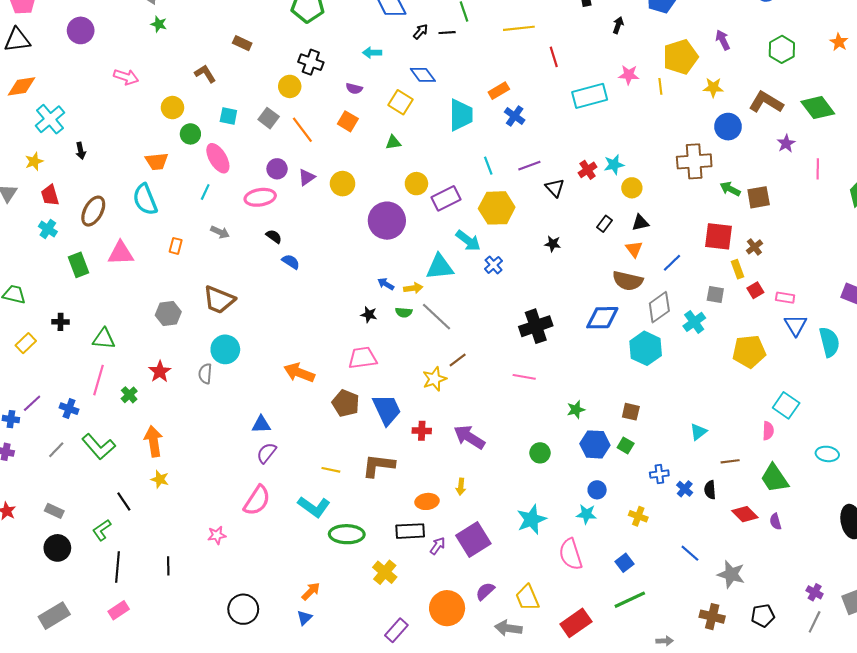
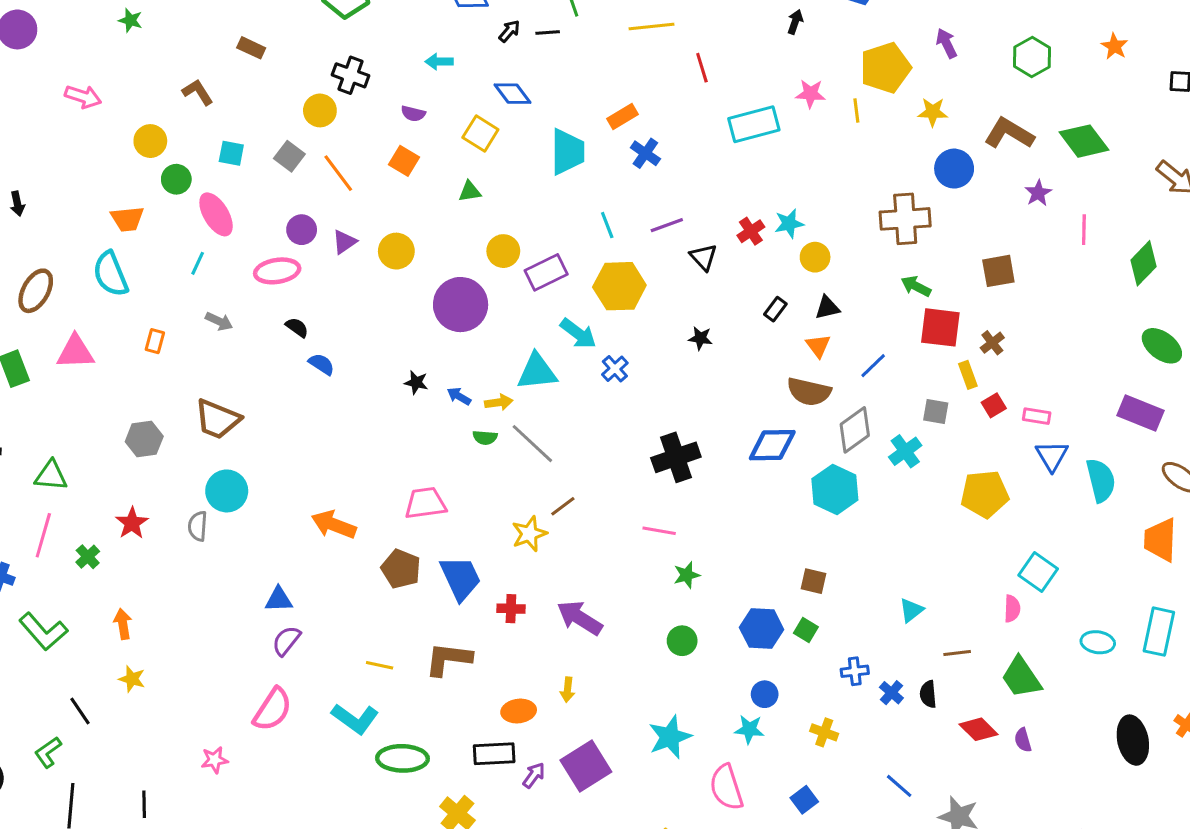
green arrow: (730, 189) -> (916, 286), moved
black star: (369, 315) -> (416, 382), moved
green star: (576, 410) -> (687, 575), moved
orange arrow: (153, 441) -> (123, 624), size x0.7

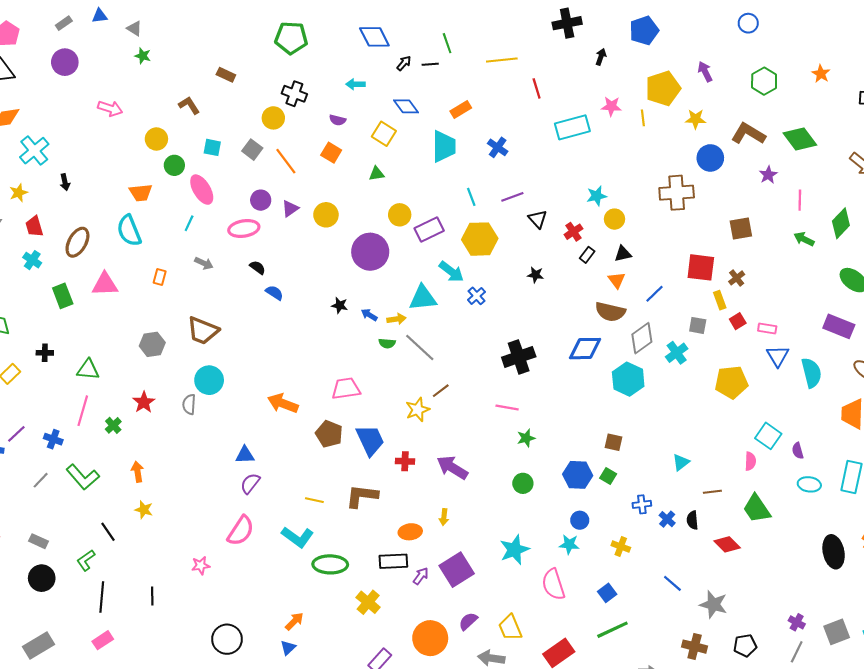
orange rectangle: (622, 117) -> (461, 110), moved
red cross: (751, 231) -> (573, 232), moved
green arrow: (916, 286) -> (804, 239), moved
purple semicircle: (1023, 740) -> (798, 451), moved

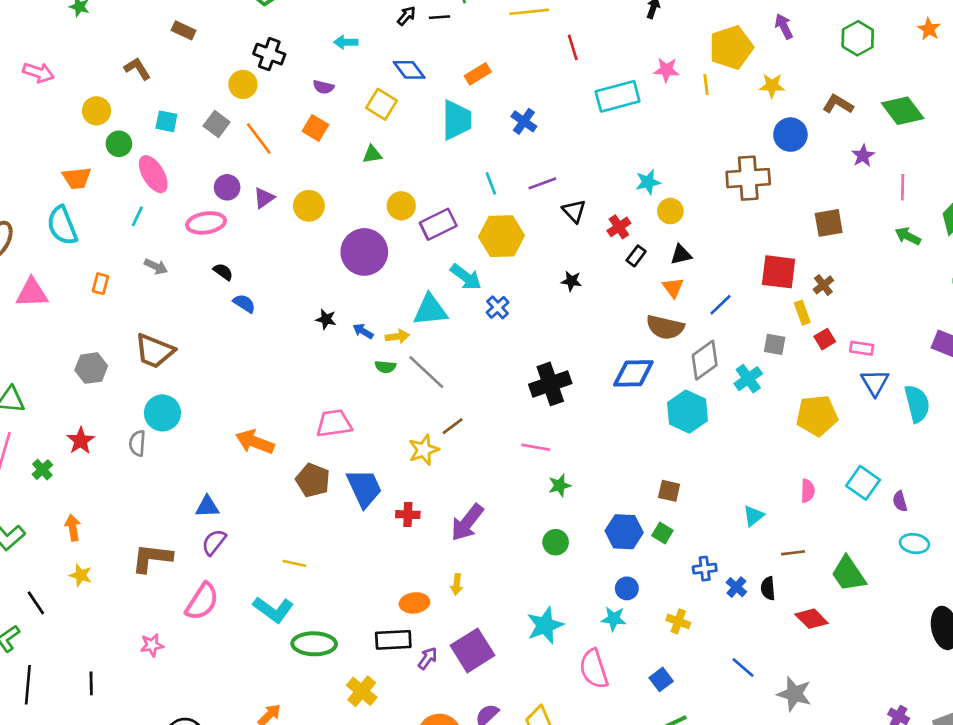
brown L-shape: (748, 134) -> (838, 104), size x0.7
pink semicircle: (750, 461) -> (808, 491), moved
purple arrow: (452, 468) -> (467, 522), turned -84
brown L-shape: (362, 496) -> (152, 558), moved

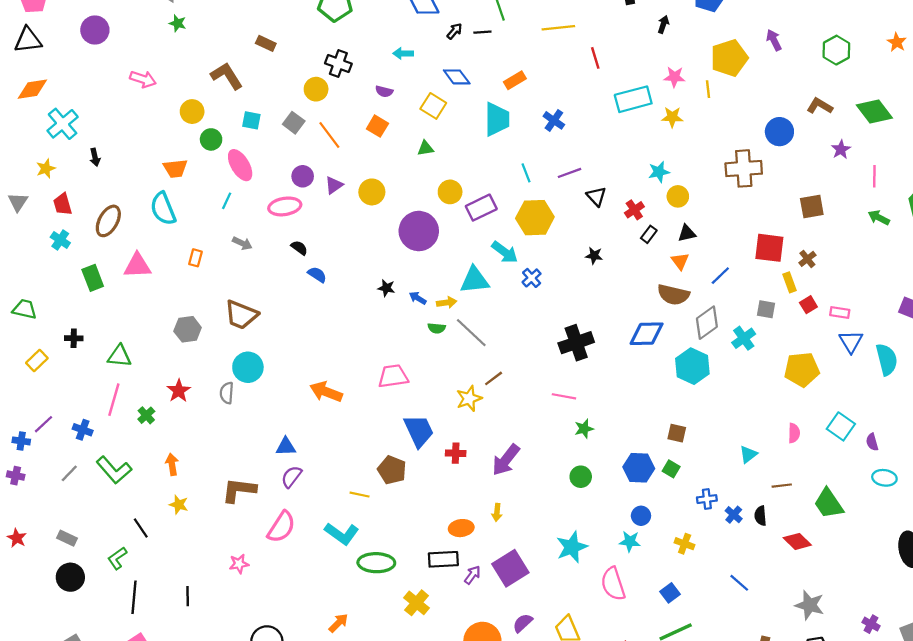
brown L-shape: (137, 69) -> (227, 76), size x1.4
yellow star: (772, 86) -> (672, 117), moved
brown pentagon: (313, 480) -> (392, 470), moved
gray star: (794, 694) -> (810, 605), moved

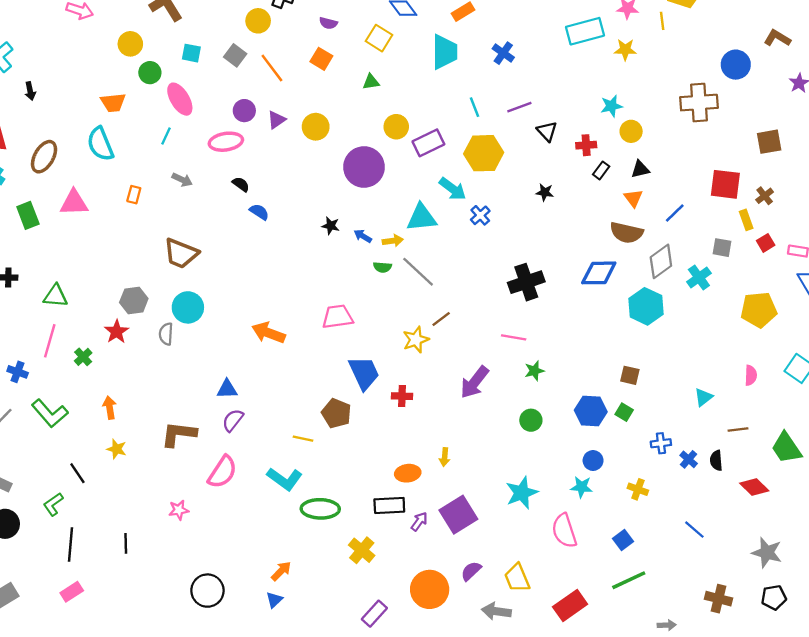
red cross: (634, 210) -> (586, 145), turned 30
gray hexagon: (188, 329) -> (134, 301), moved
purple arrow: (506, 460) -> (474, 382), moved

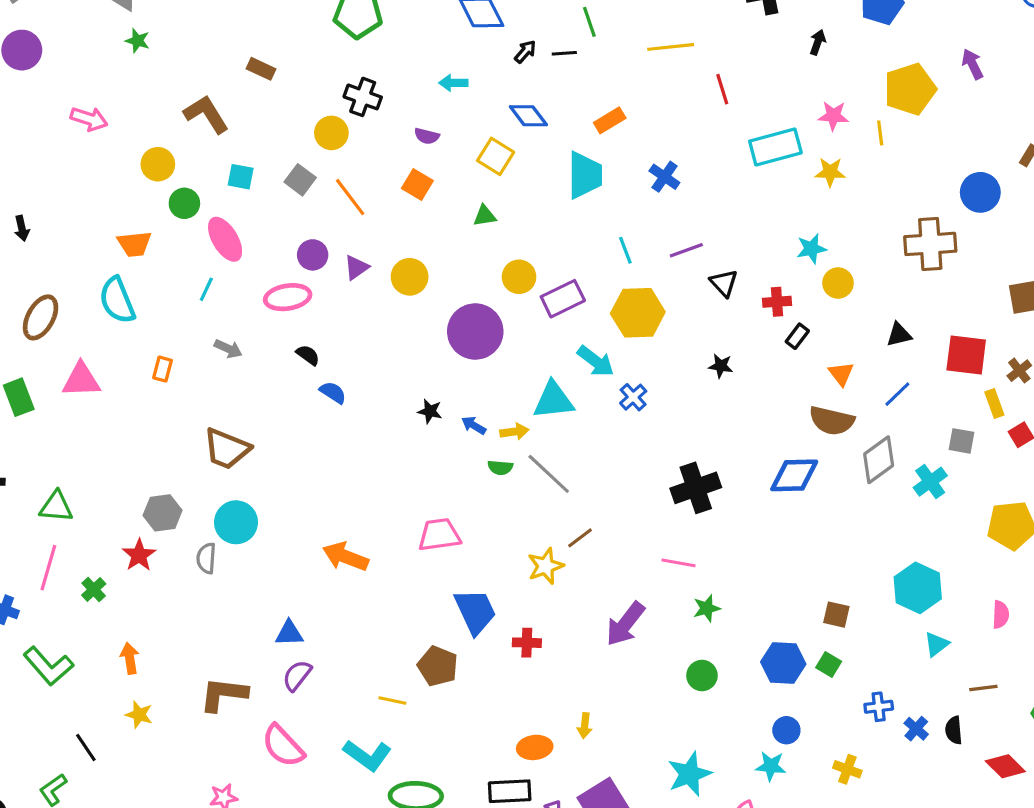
black triangle: (640, 169) -> (899, 335), moved
cyan hexagon: (646, 306) -> (918, 588), moved
pink semicircle: (222, 472) -> (283, 746), turned 104

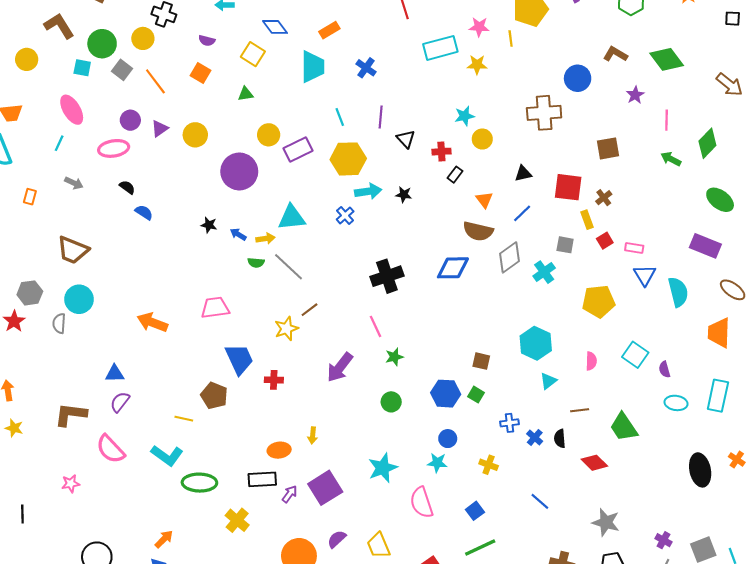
green circle: (184, 203) -> (102, 44), moved, size x1.4
purple line: (686, 250) -> (381, 117), turned -65
cyan arrow: (596, 361) -> (368, 191), moved, turned -45
pink line: (679, 563) -> (375, 326), turned 55

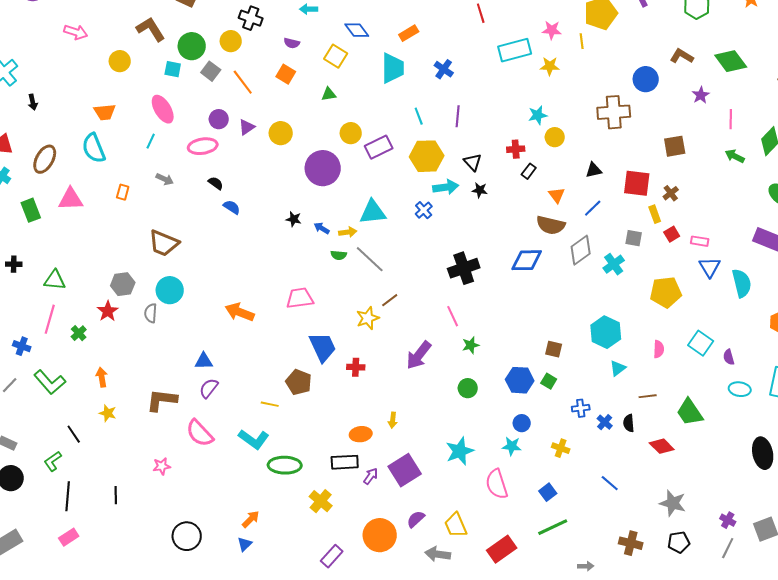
black triangle: (406, 139) -> (473, 162), moved

